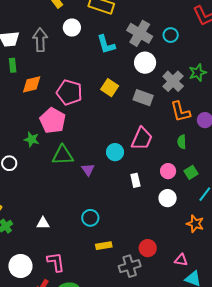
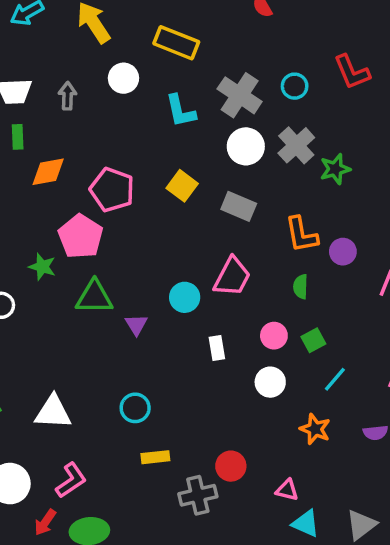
cyan circle: (171, 35) -> (295, 86), moved
gray arrow: (40, 40) -> (68, 96), size x0.7
gray cross: (173, 81) -> (296, 145), moved
white triangle: (43, 223) -> (53, 412), size x1.6
pink L-shape: (56, 262) -> (71, 480), turned 60

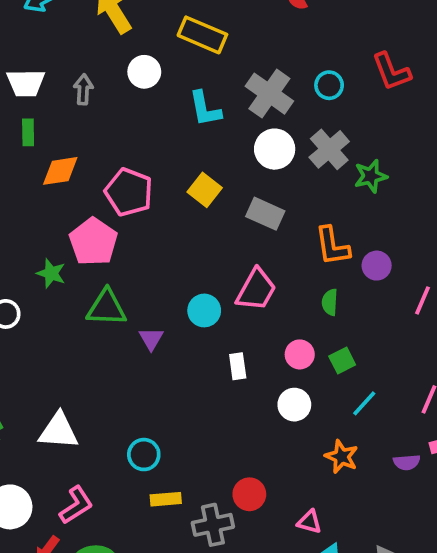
cyan circle: (135, 408) -> (144, 455), moved
yellow rectangle: (155, 457) -> (166, 499), moved

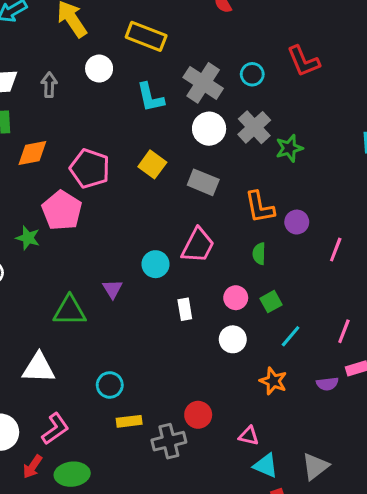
green triangle: (107, 308) -> (70, 311), moved

